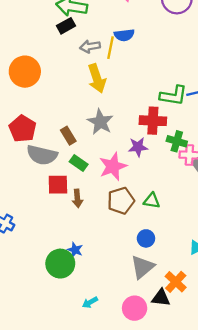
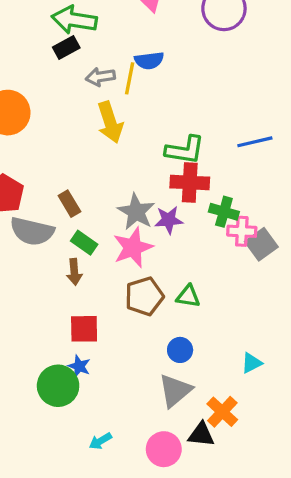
green L-shape: (173, 96) -> (185, 150), moved
gray star: (100, 122) -> (136, 212), moved
red square: (58, 185) -> (84, 329), moved
brown arrow: (77, 198) -> (74, 272), moved

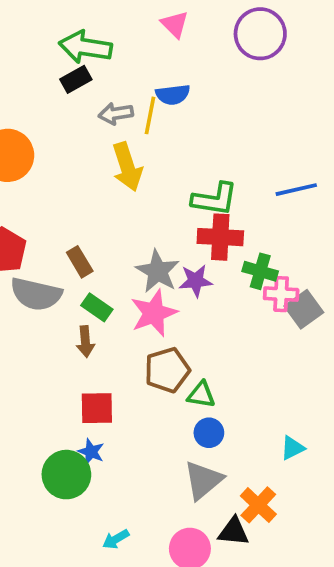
green triangle: (188, 296) -> (201, 395), moved

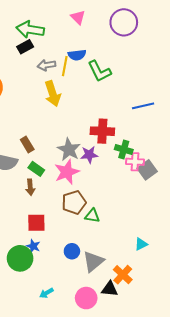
green L-shape: (215, 199) -> (99, 71), moved, turned 55
blue circle: (209, 433) -> (72, 251), moved

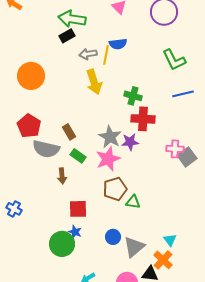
green L-shape: (99, 71) -> (174, 60), moved
green cross: (124, 150) -> (133, 96), moved
brown arrow: (30, 187) -> (62, 176), moved
cyan triangle: (141, 244) -> (170, 240), moved, turned -40

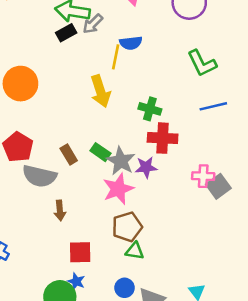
gray arrow: (88, 54) -> (93, 24), moved, turned -36
green rectangle: (78, 156) -> (100, 152), moved
green triangle: (133, 202) -> (135, 251), moved

